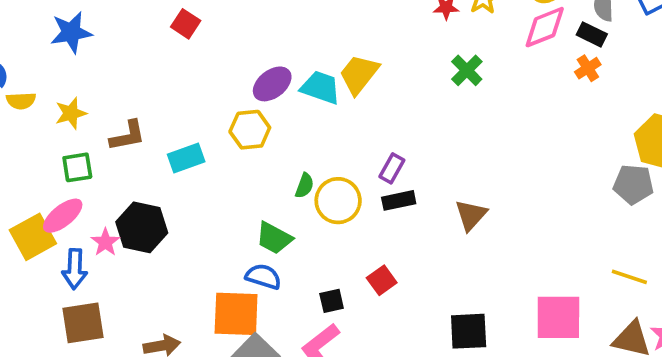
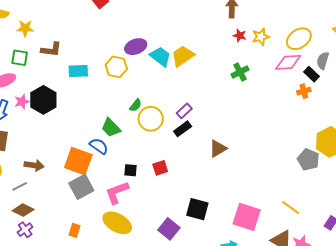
black rectangle: (399, 200) -> (183, 129), turned -42

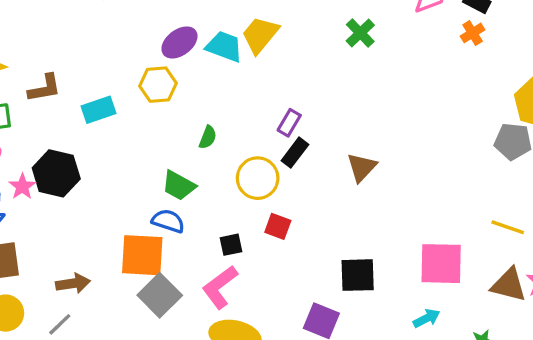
yellow circle: (151, 119) -> (258, 178), moved
red square: (160, 168) -> (278, 226), turned -35

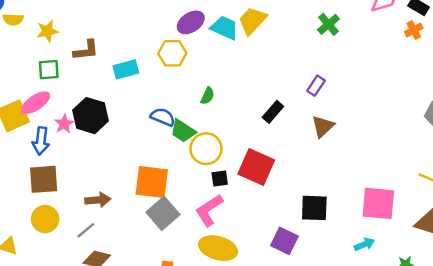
purple rectangle: (289, 123) -> (316, 86), moved
yellow circle: (258, 178) -> (206, 149), moved
blue semicircle: (168, 221) -> (163, 117), moved
red square: (278, 226) -> (256, 167), size x1.8

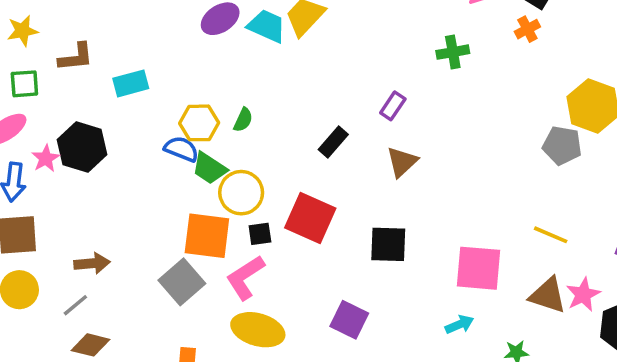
green cross: (328, 24) -> (453, 52), moved, turned 30
yellow hexagon: (172, 53) -> (199, 123), moved
orange square: (152, 182) -> (207, 236), moved
black square: (314, 208) -> (388, 244), moved

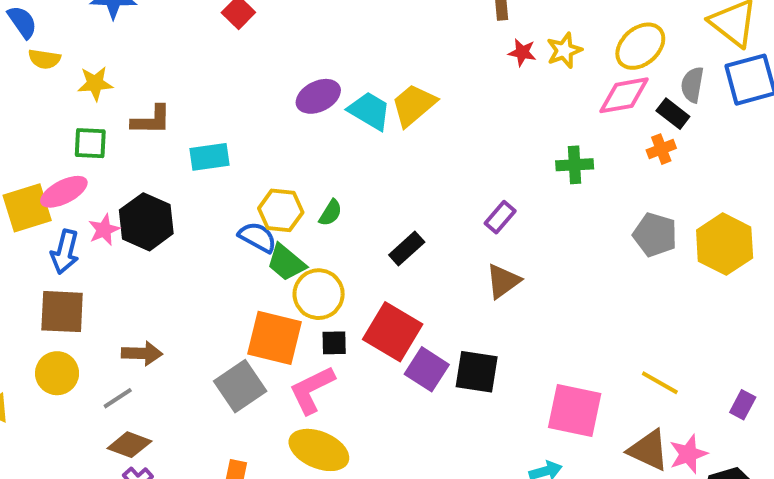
black rectangle: (333, 142) -> (407, 248), moved
gray pentagon: (562, 145) -> (655, 235), moved
purple square: (349, 320) -> (427, 369), moved

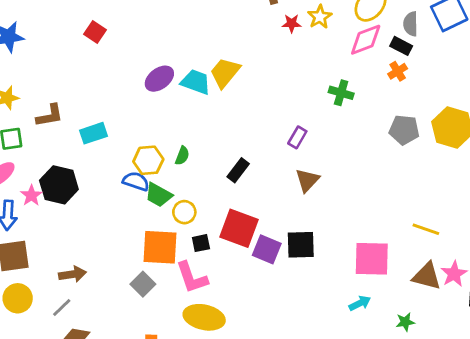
green cross: (575, 165) -> (341, 93), turned 30
yellow circle: (319, 294) -> (184, 212), size x0.7
gray square: (240, 386) -> (143, 284), size x0.7
pink L-shape: (312, 390) -> (192, 277), turned -72

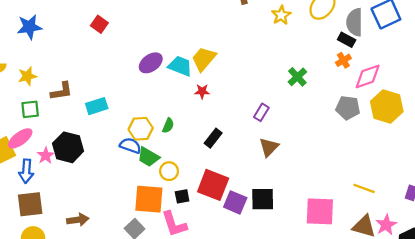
red star: (292, 23) -> (202, 91), moved
gray semicircle: (411, 24) -> (355, 22), size x1.4
pink diamond: (366, 40) -> (368, 76), moved
green cross: (341, 93) -> (297, 77), turned 30

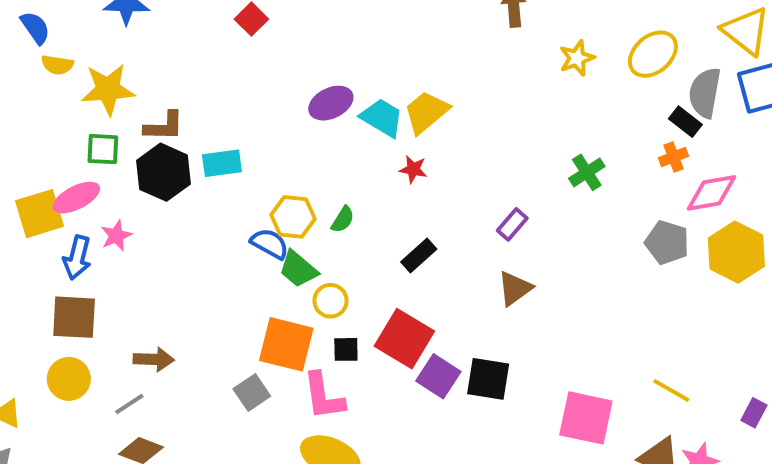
yellow star: (27, 76) -> (108, 89), size x1.5
black hexagon: (68, 147) -> (164, 172), moved

